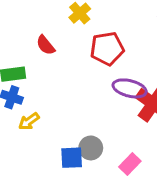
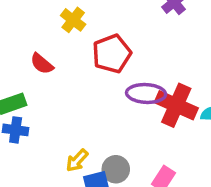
yellow arrow: (29, 121) -> (77, 160), moved

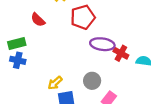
red cross: (176, 105) -> (121, 53), size x0.6
gray circle: (116, 169) -> (92, 81), moved

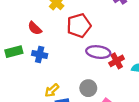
red cross: (121, 53) -> (117, 61), turned 32
blue cross: (18, 60) -> (40, 55), moved

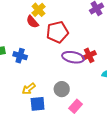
red semicircle: (35, 28) -> (32, 22), moved
red cross: (117, 61) -> (89, 55), moved

